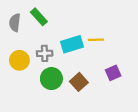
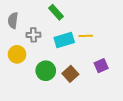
green rectangle: (39, 17) -> (56, 12), moved
gray cross: (45, 53) -> (33, 35), moved

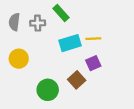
gray cross: (33, 35) -> (38, 23), moved
purple square: (101, 66) -> (93, 63), moved
green circle: (46, 71) -> (48, 90), moved

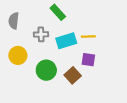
gray cross: (38, 23) -> (41, 34), moved
purple square: (93, 63) -> (88, 60), turned 32
green circle: (48, 90) -> (46, 70), moved

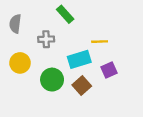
cyan rectangle: (66, 41) -> (79, 59), moved
purple square: (88, 60) -> (109, 70), moved, turned -32

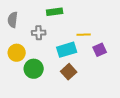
green rectangle: (65, 14) -> (55, 12), turned -56
purple square: (109, 70) -> (100, 50), moved
green circle: (52, 80) -> (34, 69), moved

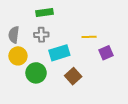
green rectangle: (55, 12) -> (45, 12), moved
gray semicircle: (13, 20) -> (14, 35), moved
cyan rectangle: (67, 50) -> (59, 53), moved

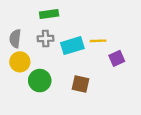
cyan rectangle: (59, 53) -> (72, 46), moved
brown square: (73, 76) -> (81, 84), turned -35

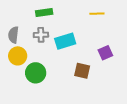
yellow line: (98, 41) -> (97, 14), moved
brown square: (81, 84) -> (82, 71), moved

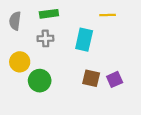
gray semicircle: (13, 35) -> (15, 21), moved
cyan rectangle: (65, 41) -> (84, 40), moved, turned -60
purple square: (105, 53) -> (115, 79), moved

